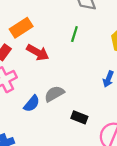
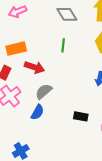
orange rectangle: (21, 28) -> (16, 49), turned 30
gray semicircle: (54, 94) -> (44, 91), moved

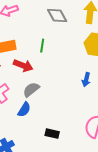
green line: (63, 45) -> (42, 46), moved
black rectangle: (81, 116) -> (52, 134), moved

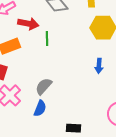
red arrow: (23, 66) -> (28, 24), moved

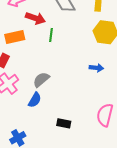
blue arrow: (99, 66) -> (96, 68), turned -96

